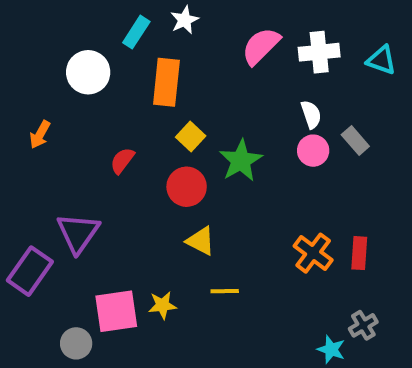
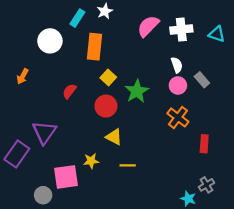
orange cross: (313, 253) -> (178, 117), moved
yellow star: (162, 305) -> (91, 161), moved

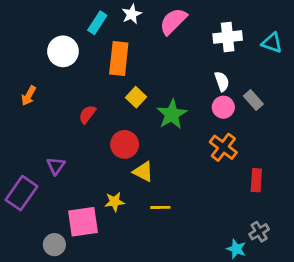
pink semicircle: (148, 26) -> (173, 21), moved
red circle: (106, 106) -> (125, 144), moved
purple triangle: (44, 132) -> (56, 166), size x0.6

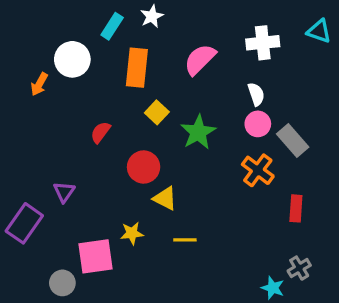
pink semicircle: (173, 21) -> (200, 59), moved
cyan triangle: (272, 43) -> (319, 31), moved
orange arrow: (29, 96) -> (39, 84), moved
gray rectangle: (253, 100) -> (293, 141), moved, size x1.4

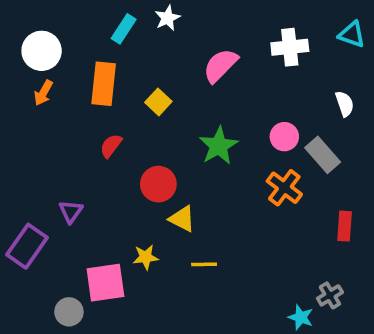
white circle: (72, 59) -> (42, 51), moved
orange rectangle: (137, 68) -> (104, 84), moved
white semicircle: (256, 94) -> (345, 104), moved
yellow square: (157, 112) -> (158, 102), moved
red rectangle: (296, 208) -> (345, 226), moved

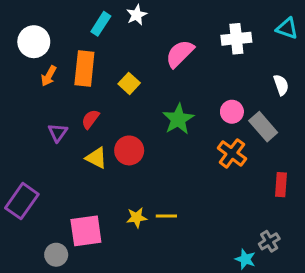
orange arrow: (43, 93) -> (49, 76), moved
purple triangle: (71, 211) -> (58, 133), moved
yellow triangle: (182, 219) -> (96, 158), moved
yellow star: (146, 257) -> (137, 217), moved

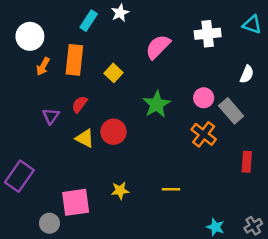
white semicircle: (281, 85) -> (247, 74), turned 42
yellow line: (166, 216) -> (171, 189), moved
gray cross: (269, 241) -> (253, 226), moved

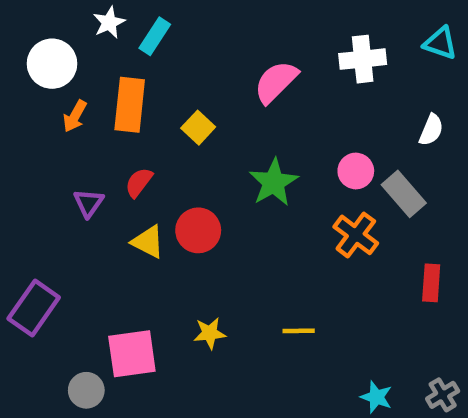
white star: (120, 13) -> (109, 23), moved

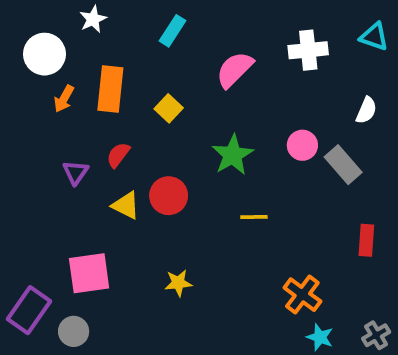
cyan rectangle: (155, 36) -> (172, 31), moved
orange cross: (356, 235) -> (302, 295), moved
purple rectangle: (34, 308) -> (29, 310), moved
yellow line: (299, 331) -> (254, 217), moved
pink square: (132, 354) -> (89, 273), moved

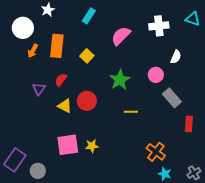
white semicircle: (366, 110) -> (176, 57), moved
gray rectangle: (343, 165) -> (172, 98), moved
pink square: (89, 273) -> (68, 145), moved

